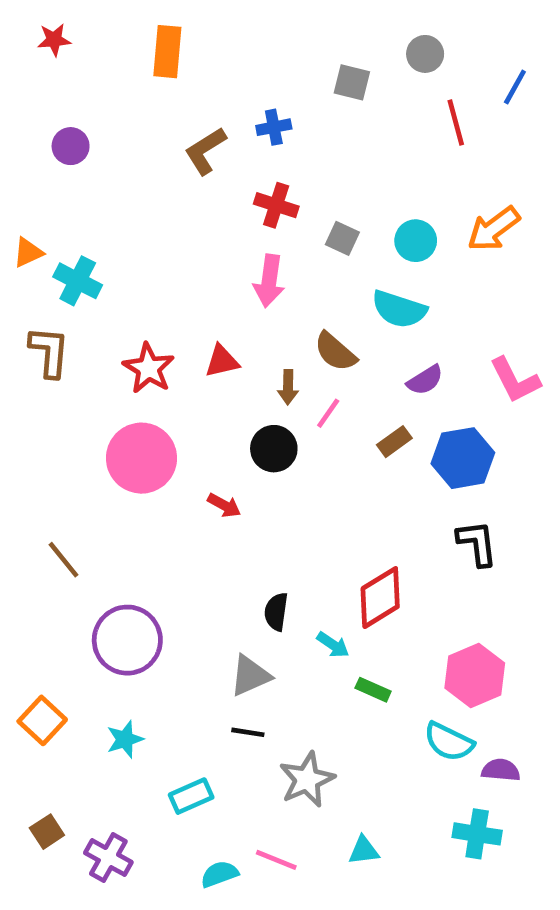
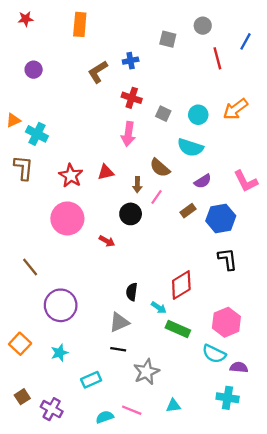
green rectangle: (373, 690) -> (178, 329), size x1.5

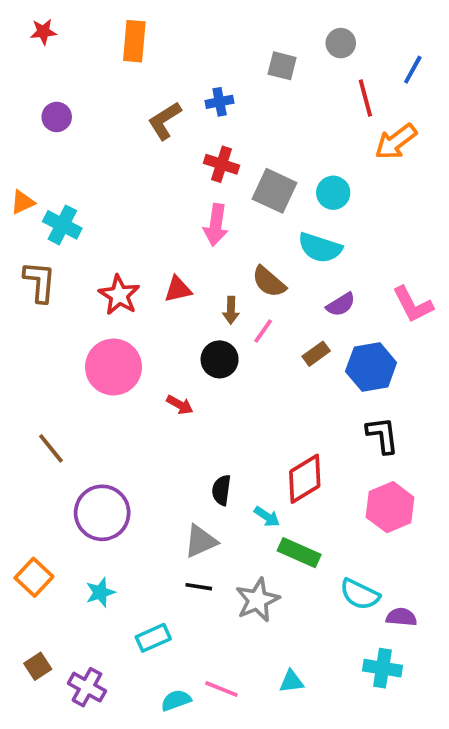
orange arrow: (235, 109) -> (396, 142), moved
gray square: (163, 114) -> (274, 191), size x1.6
pink hexagon: (226, 322) -> (390, 507), moved
gray star: (146, 372) -> (257, 600), moved

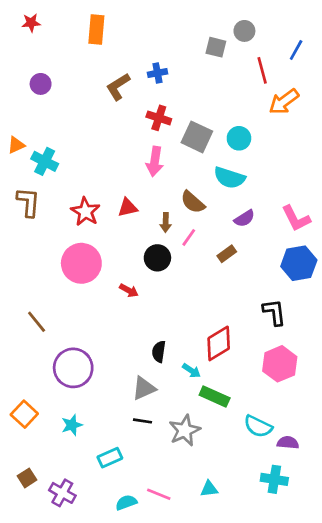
gray square: (282, 66) -> (216, 47), moved
blue hexagon: (371, 367) -> (299, 263), moved

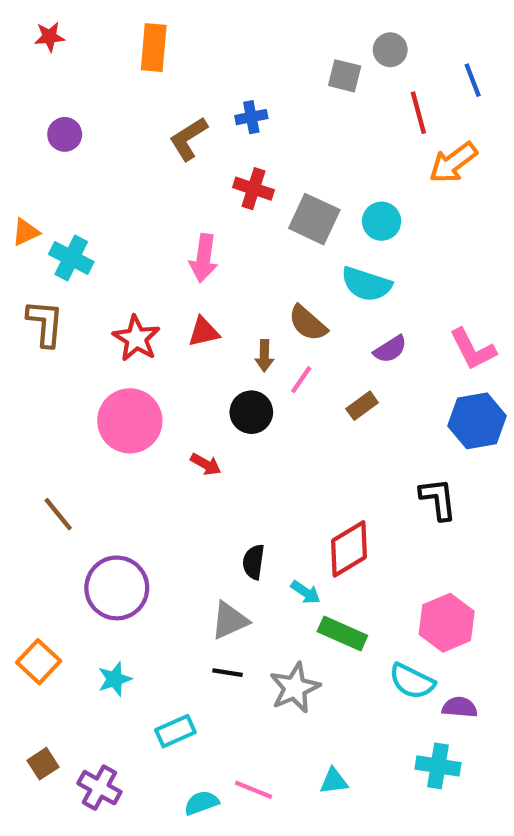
blue line: (296, 50) -> (473, 80), turned -50
pink arrow: (155, 161) -> (204, 258), moved
pink hexagon: (280, 364) -> (447, 623), moved

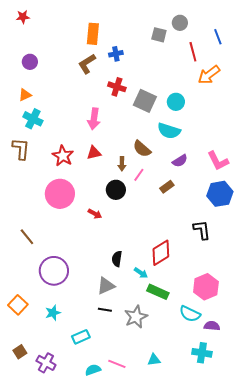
orange rectangle: (154, 48) -> (93, 34), moved
orange triangle: (26, 232) -> (25, 95), moved

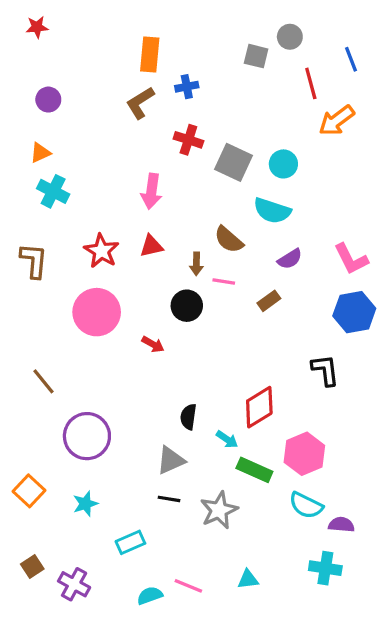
brown L-shape: (21, 149) -> (34, 261), moved
pink line: (139, 175) -> (224, 282), turned 64
pink hexagon: (206, 287) -> (304, 454), moved

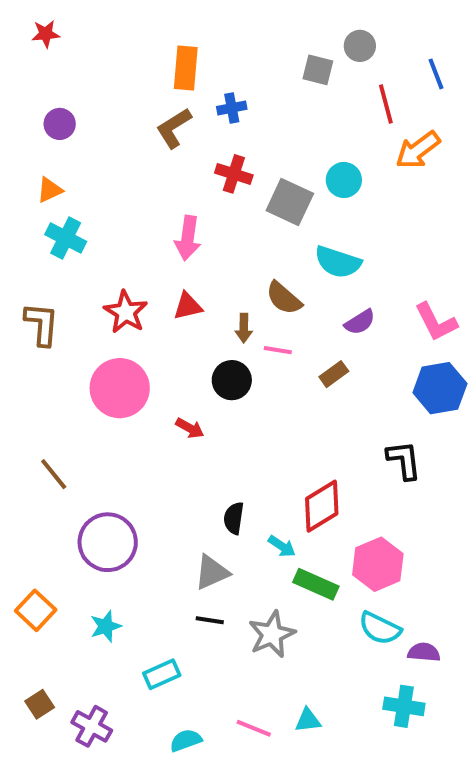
cyan circle: (283, 164) -> (344, 180), moved
pink line: (188, 586) -> (254, 728), moved

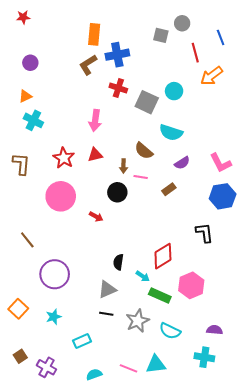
blue cross: (232, 108) -> (117, 55), size x1.6
cyan semicircle: (380, 628) -> (170, 331), moved
cyan triangle: (308, 720) -> (156, 364), size x1.5

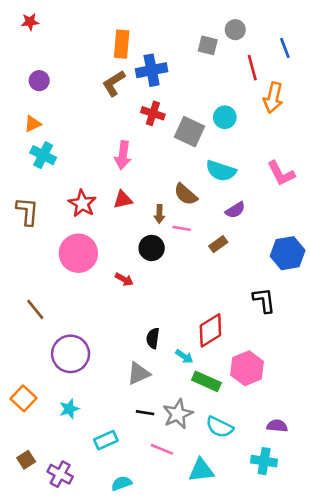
orange arrow: (211, 76) -> (273, 98), turned -40
pink L-shape: (221, 163) -> (281, 173), moved
black line: (106, 314) -> (145, 413), moved
pink line: (128, 368) -> (162, 449), moved

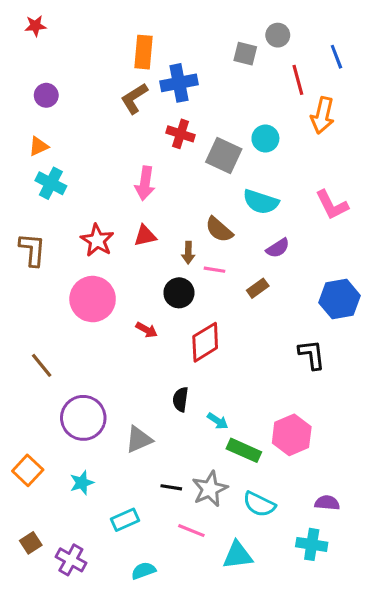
red diamond: (210, 330) -> (205, 342), moved
gray triangle: (139, 373) -> (139, 439), moved

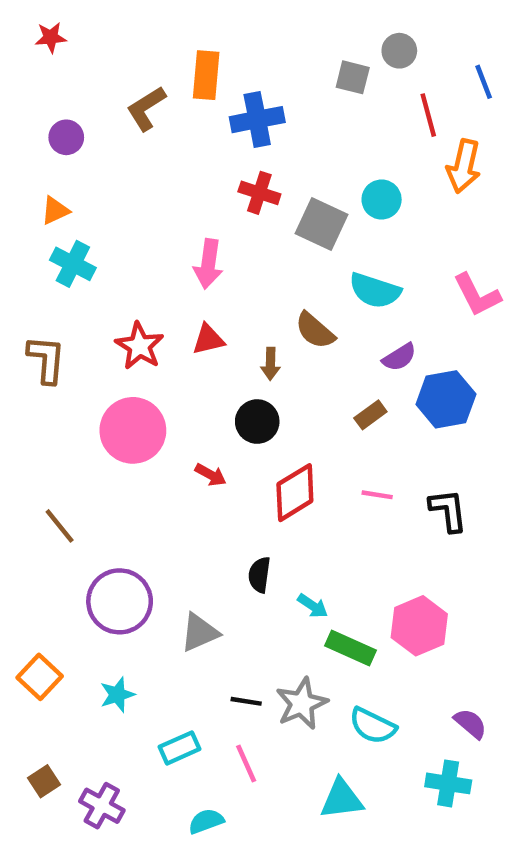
brown L-shape: (134, 98) -> (146, 108), moved
pink line: (214, 270) -> (377, 495), moved
blue hexagon: (339, 299) -> (446, 399), moved
purple semicircle: (327, 503) -> (470, 724), turned 35
pink line: (191, 531) -> (246, 763), moved, turned 44

